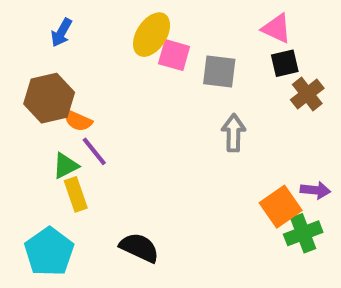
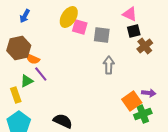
yellow rectangle: (76, 194) -> (16, 95), moved

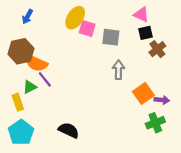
orange semicircle: (33, 59) -> (36, 63), size x1.5
orange square: (132, 101) -> (143, 93), moved

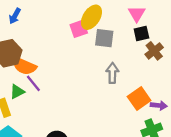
pink triangle: (141, 14) -> (137, 14), turned 35
yellow ellipse: (75, 18) -> (91, 17), moved
pink square: (87, 29) -> (79, 29), turned -35

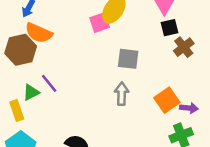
gray square: (104, 38) -> (128, 59), moved
orange semicircle: (24, 66) -> (39, 33), moved
gray arrow: (112, 73) -> (122, 94), moved

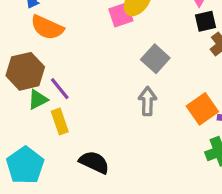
brown hexagon: (21, 50) -> (25, 71), moved
gray square: (128, 59) -> (155, 59), turned 35
yellow rectangle: (17, 111) -> (60, 121), moved

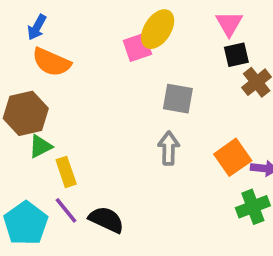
gray square: (155, 59) -> (178, 99), turned -32
purple line: (60, 89) -> (66, 210), moved

